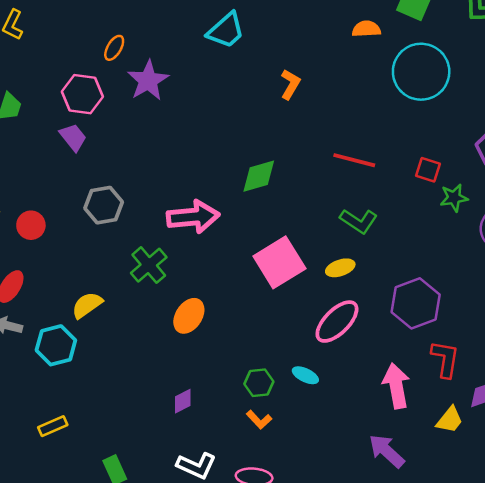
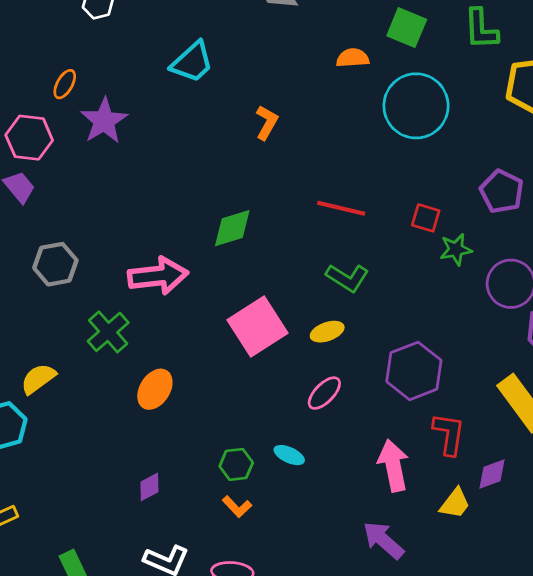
pink ellipse: (337, 322) -> (324, 393), size x0.7

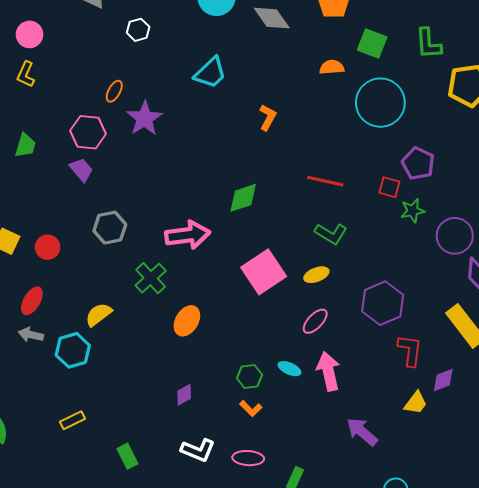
purple pentagon: (502, 191) -> (418, 163), moved
pink arrow: (393, 465) -> (328, 371), moved

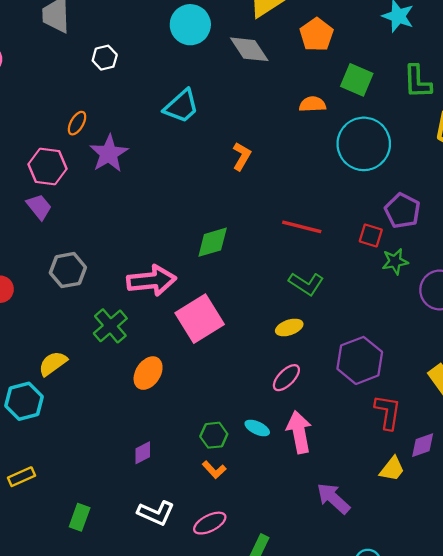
pink square: (264, 272) -> (200, 319), moved
green rectangle: (127, 456) -> (80, 517), turned 45
pink ellipse: (248, 458) -> (210, 523), turned -32

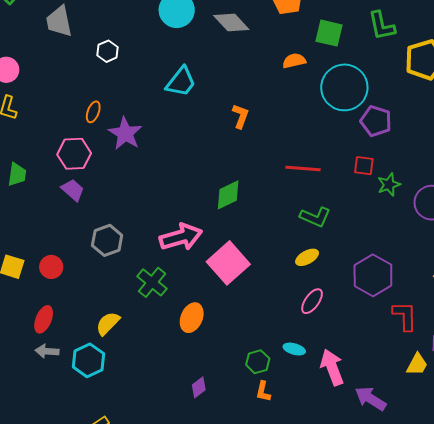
purple pentagon: (402, 211) -> (376, 121), moved
pink arrow: (299, 432) -> (332, 367), moved
orange L-shape: (214, 470) -> (263, 391), turned 65

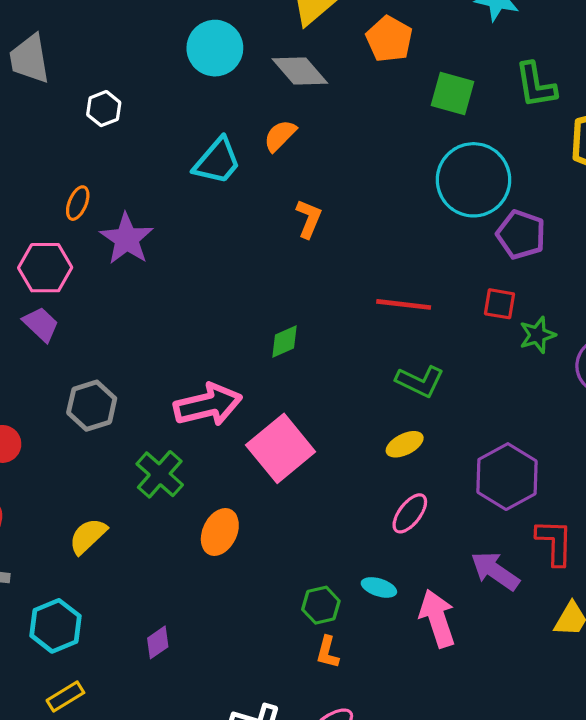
orange semicircle: (294, 61) -> (280, 136), moved, turned -35
green diamond: (228, 195) -> (284, 341), size x0.7
cyan hexagon: (88, 360) -> (56, 626), moved
purple diamond: (199, 387) -> (158, 642), moved
purple arrow: (371, 399) -> (495, 571), moved

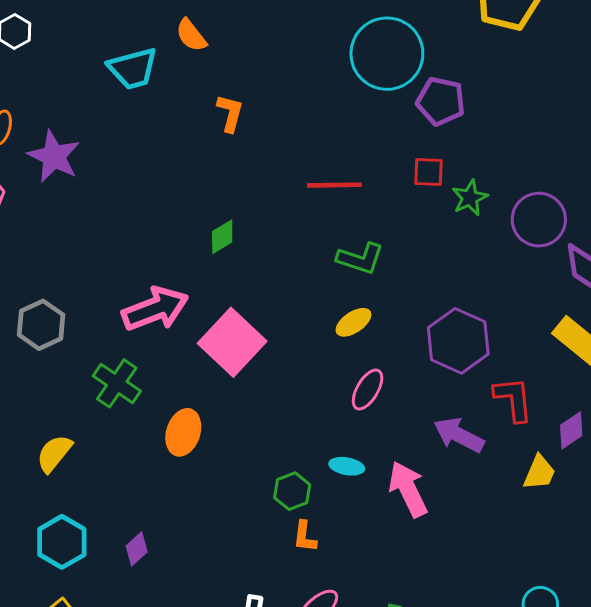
orange semicircle: (280, 136) -> (191, 35), turned -75
cyan trapezoid: (217, 161) -> (133, 68), turned 42
cyan hexagon: (56, 626) -> (62, 542), moved

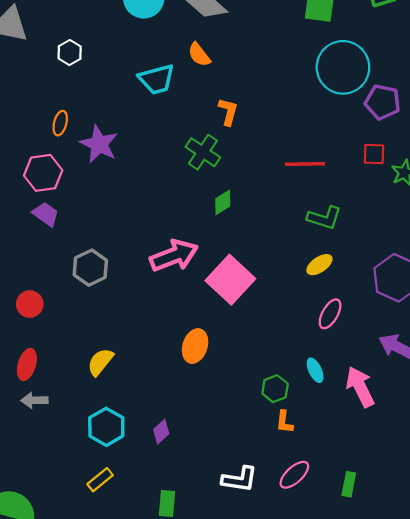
green cross: (117, 383) -> (203, 152), moved
cyan ellipse: (347, 466) -> (315, 370), turned 55

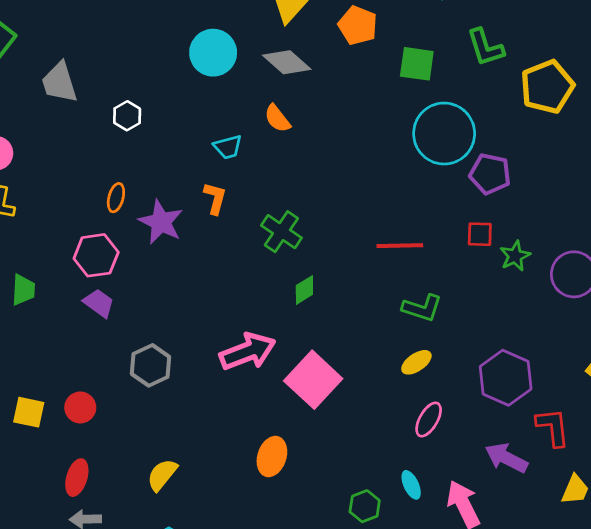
cyan trapezoid: (157, 79) -> (228, 147), size x0.7
orange L-shape: (228, 112) -> (215, 198), moved

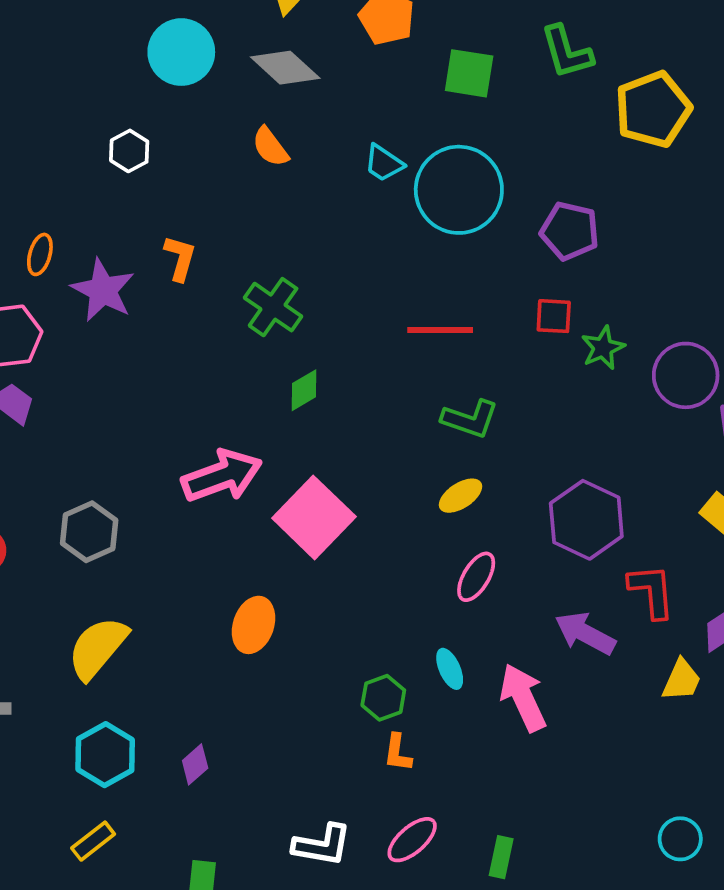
white hexagon: (127, 116) -> (129, 151), moved
cyan circle: (444, 134) -> (459, 190), moved
cyan trapezoid: (228, 147) -> (384, 163), moved, turned 48
gray hexagon: (151, 365) -> (89, 532), moved
yellow semicircle: (162, 475) -> (98, 648), size x1.4

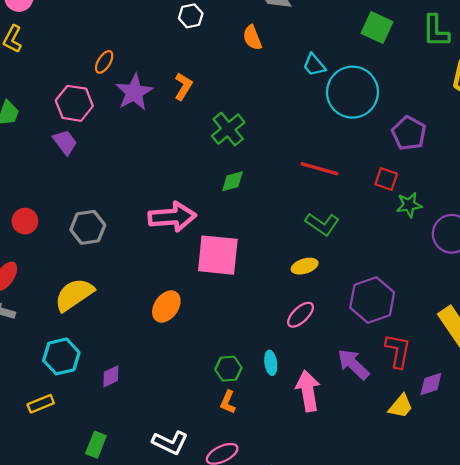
white hexagon: (129, 151) -> (191, 16), moved
pink square: (314, 517) -> (218, 255), turned 36

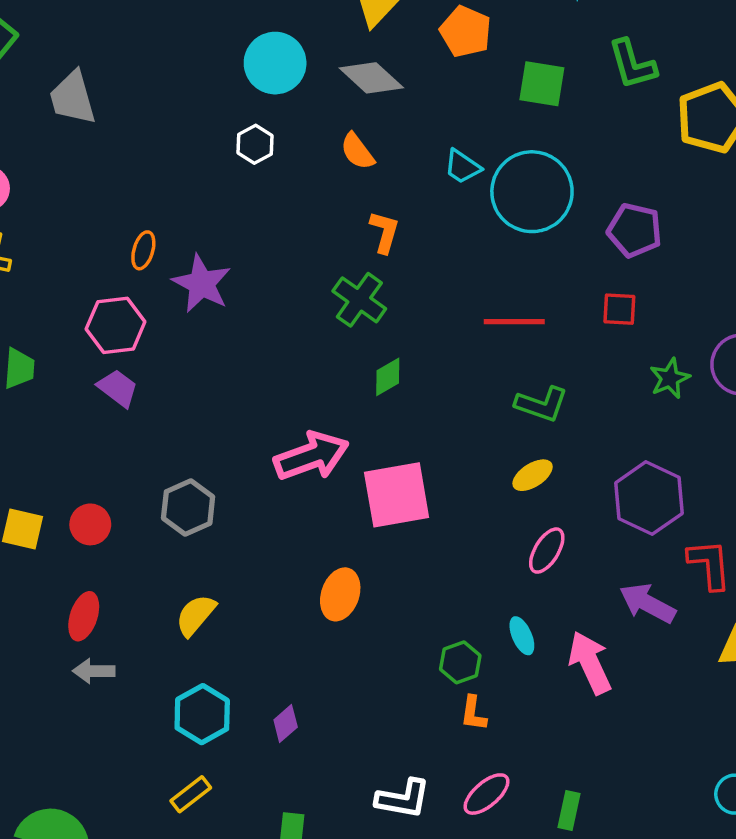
orange L-shape: (183, 86) -> (384, 232), moved
green star: (409, 205) -> (670, 378), moved
yellow semicircle: (74, 295) -> (196, 615), size x0.7

